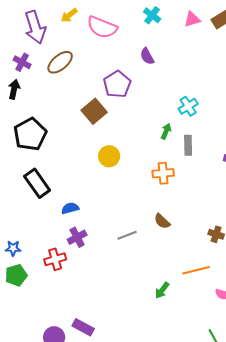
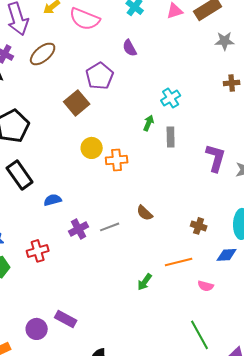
orange cross: (163, 173) -> (117, 160), moved
purple cross: (77, 237) -> (79, 229), moved

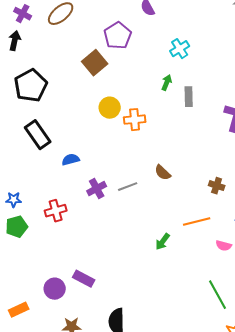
cyan cross: (171, 98) -> (180, 49), moved

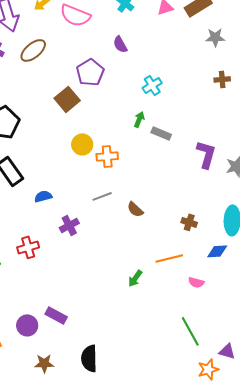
gray rectangle: (189, 97) -> (161, 133), turned -66
gray line: (128, 187) -> (102, 196), moved

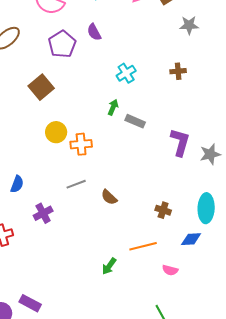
purple pentagon: (90, 72) -> (62, 44), moved
brown cross: (222, 79) -> (178, 71), moved
blue semicircle: (43, 196) -> (17, 184), turned 126

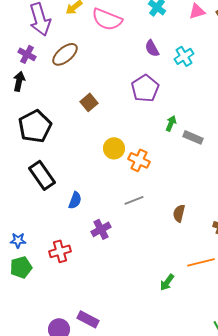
purple pentagon: (62, 44) -> (145, 88), moved
cyan cross: (126, 73) -> (184, 56), moved
brown square: (41, 87) -> (89, 102), moved, size x0.7
orange cross: (81, 144) -> (139, 160), turned 30
brown semicircle: (109, 197) -> (179, 213), moved, turned 60

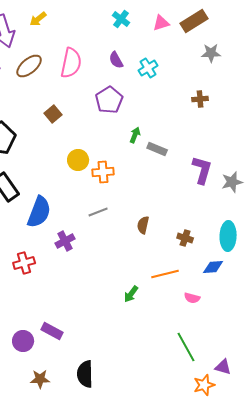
pink semicircle: (107, 19) -> (71, 63), moved, turned -100
orange cross: (139, 160) -> (103, 172), turned -30
blue semicircle: (75, 200) -> (39, 212), size x1.8

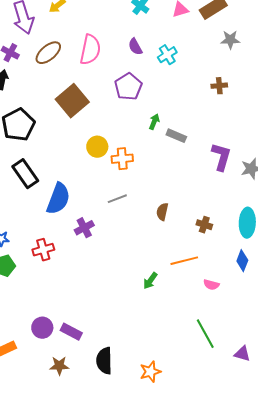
brown square: (53, 114) -> (72, 101), size x1.8
blue diamond: (213, 267) -> (242, 261), moved, turned -65
purple rectangle: (52, 331) -> (71, 332), moved
orange star: (204, 385) -> (150, 372), moved

